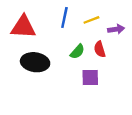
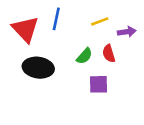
blue line: (64, 18) -> (56, 19), moved
red triangle: (23, 27) -> (25, 29), turned 44

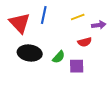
red semicircle: (109, 54) -> (85, 42), turned -88
green semicircle: (84, 56) -> (59, 57), moved

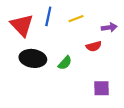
yellow line: (78, 17) -> (76, 19), moved
purple square: (77, 66) -> (101, 88), moved

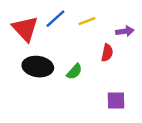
blue line: (48, 16) -> (55, 19), turned 36
red semicircle: (94, 46) -> (107, 53), turned -64

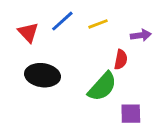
red triangle: (25, 29) -> (28, 32), size x0.7
green semicircle: (74, 72) -> (102, 87), moved, size x1.6

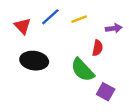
green semicircle: (102, 87) -> (83, 70), turned 95
purple square: (131, 114) -> (106, 92), turned 30

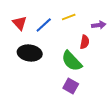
blue line: (50, 17) -> (44, 25), moved
purple square: (106, 92) -> (71, 86), moved

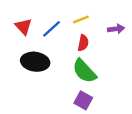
red semicircle: (85, 42) -> (83, 43), moved

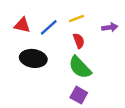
red triangle: (23, 27) -> (22, 25), turned -35
red semicircle: (83, 43) -> (79, 41), turned -32

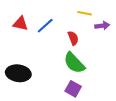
yellow line: (77, 18) -> (85, 13), moved, turned 32
black ellipse: (33, 58) -> (18, 73), moved

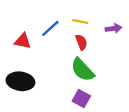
yellow line: (85, 13) -> (80, 22), moved
red triangle: (20, 24) -> (23, 41), moved

